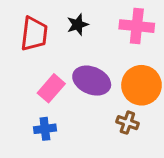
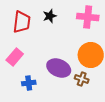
purple ellipse: (92, 81) -> (59, 68), moved
pink rectangle: (51, 88) -> (15, 57), moved

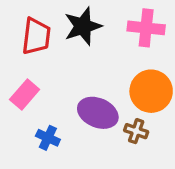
black star: (50, 16) -> (83, 26), size x1.6
blue cross: (29, 83) -> (48, 138), turned 32

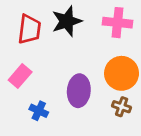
purple ellipse: (98, 113) -> (79, 91), turned 72
brown cross: (136, 131) -> (122, 107), moved

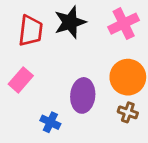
pink cross: (118, 23) -> (124, 24), turned -32
blue cross: (39, 111) -> (50, 122), moved

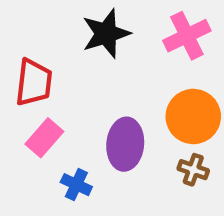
red trapezoid: (31, 31) -> (34, 82), moved
pink rectangle: (21, 80) -> (44, 138), moved

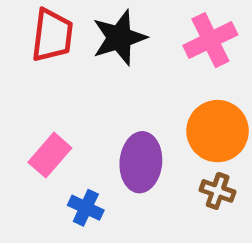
red trapezoid: (34, 82) -> (52, 35), moved

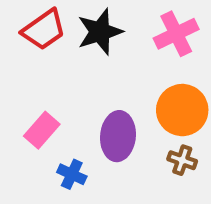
red trapezoid: (52, 35) -> (44, 30), turned 48

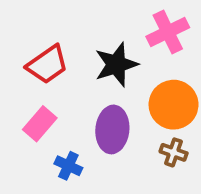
red trapezoid: (44, 30) -> (47, 65), moved
black star: (100, 32) -> (116, 65), moved

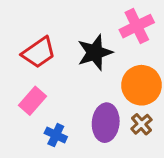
purple ellipse: (112, 129) -> (106, 123), moved
brown cross: (174, 152) -> (141, 124), turned 30

